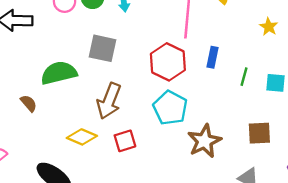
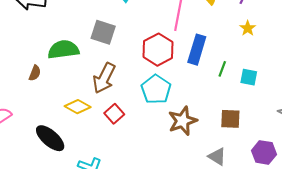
blue rectangle: (212, 57) -> (197, 50), size x1.6
brown semicircle: (29, 103) -> (35, 73), turned 56
red square: (125, 141) -> (114, 114), turned -30

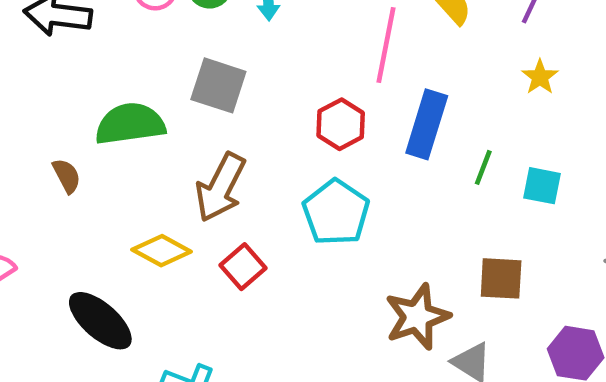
red hexagon: (158, 50) -> (341, 124), size x0.7
brown semicircle: (35, 73) -> (67, 176), turned -49
brown star: (183, 121) -> (417, 317), moved

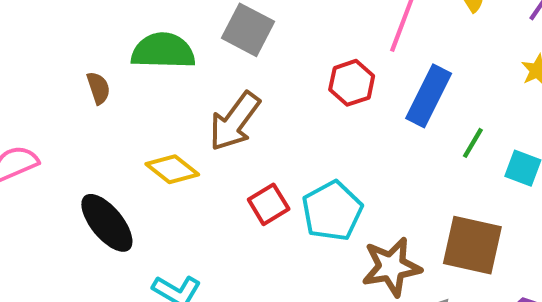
cyan pentagon: (336, 212) -> (332, 211), moved
red square: (243, 267) -> (269, 204), moved
brown square: (501, 278) -> (472, 245), size x1.4

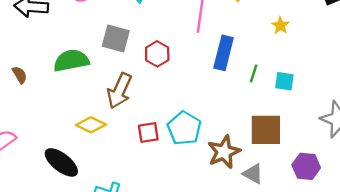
red hexagon: (352, 83) -> (157, 54), moved
brown semicircle: (98, 88) -> (20, 75), moved
red square: (269, 204) -> (148, 132), turned 35

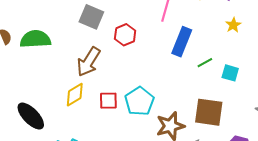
green semicircle: (71, 61) -> (35, 39), moved
green line: (254, 73) -> (205, 63), turned 35
yellow diamond: (91, 125) -> (75, 95), moved, turned -65

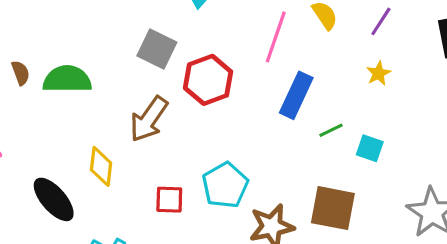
red hexagon: (125, 35) -> (208, 80), size x1.4
yellow diamond: (75, 95) -> (101, 166), moved, turned -55
red square: (108, 101) -> (169, 200), moved

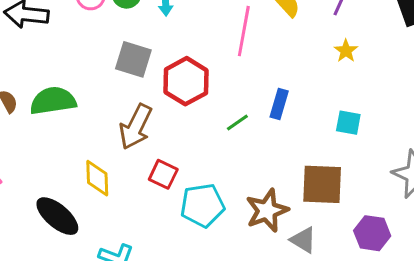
blue rectangle: (296, 95) -> (279, 104), moved, size x0.7
green line: (331, 130) -> (237, 123), moved
cyan pentagon: (225, 185) -> (203, 205), moved, turned 30
red square: (169, 200) -> (163, 174), moved, turned 32

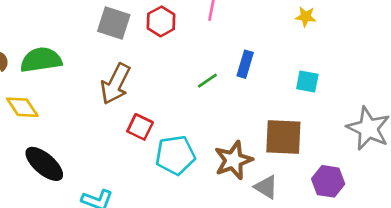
yellow star: (346, 51) -> (306, 17), turned -30
red hexagon: (186, 81) -> (161, 21), moved, size x0.7
yellow diamond: (97, 178) -> (22, 107), moved, turned -32

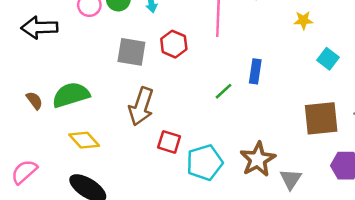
cyan square: (307, 81) -> (328, 59), moved, turned 35
yellow diamond: (22, 107) -> (84, 140), moved
brown square: (283, 137) -> (321, 118), moved
gray triangle: (266, 187) -> (291, 179), turned 40

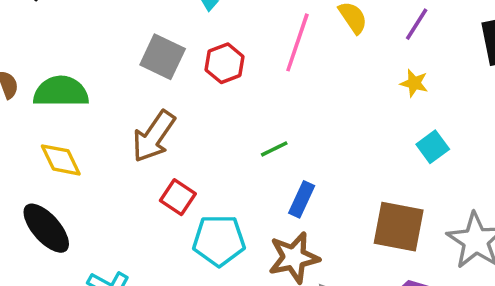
blue rectangle: (255, 71) -> (302, 199), moved

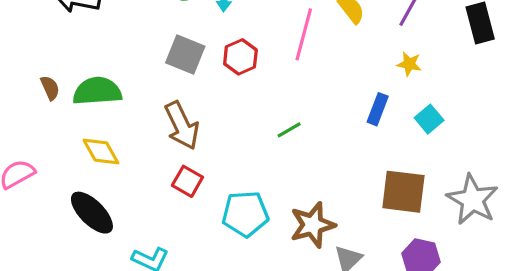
brown arrow: (154, 136) -> (182, 126), turned -57
red square: (178, 197) -> (187, 181), moved
blue rectangle: (302, 199) -> (378, 109), moved

